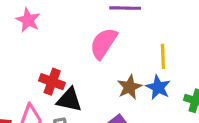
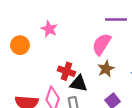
brown star: (129, 87) -> (106, 69), moved

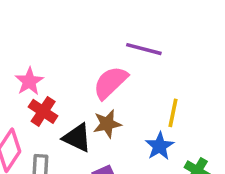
pink star: (49, 29) -> (29, 81), moved
black triangle: (79, 84) -> (77, 138), moved

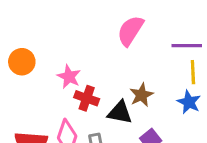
purple line: (144, 49) -> (187, 46), moved
pink semicircle: (110, 82) -> (130, 31), moved

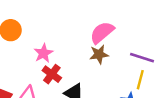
brown star: (141, 95) -> (99, 54), moved

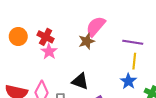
brown star: (99, 54) -> (87, 41), moved
red cross: (52, 74) -> (46, 37), moved

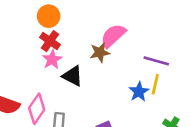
orange circle: (18, 36) -> (49, 16), moved
black triangle: (80, 81) -> (73, 76), moved
blue star: (128, 81) -> (139, 92), moved

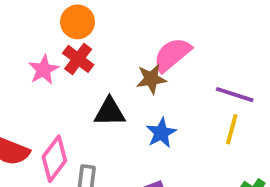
pink star: (52, 60) -> (44, 70), moved
black triangle: (73, 76) -> (110, 112), turned -30
blue star: (139, 92) -> (161, 133), moved

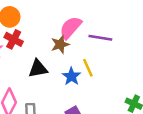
purple line: (235, 95) -> (100, 38), moved
yellow line: (232, 129) -> (88, 68), moved, turned -30

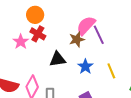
purple line: (100, 38) -> (99, 35), moved, turned 54
yellow line: (88, 68) -> (111, 71), moved

